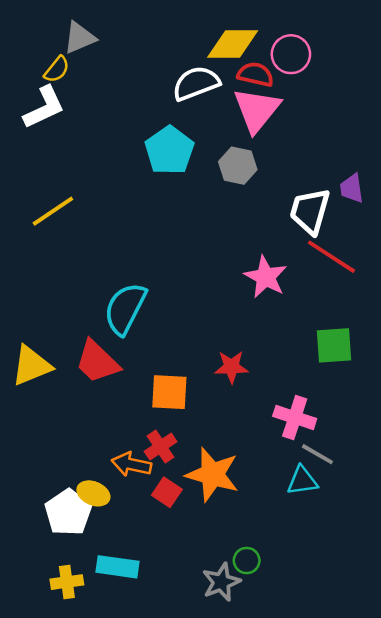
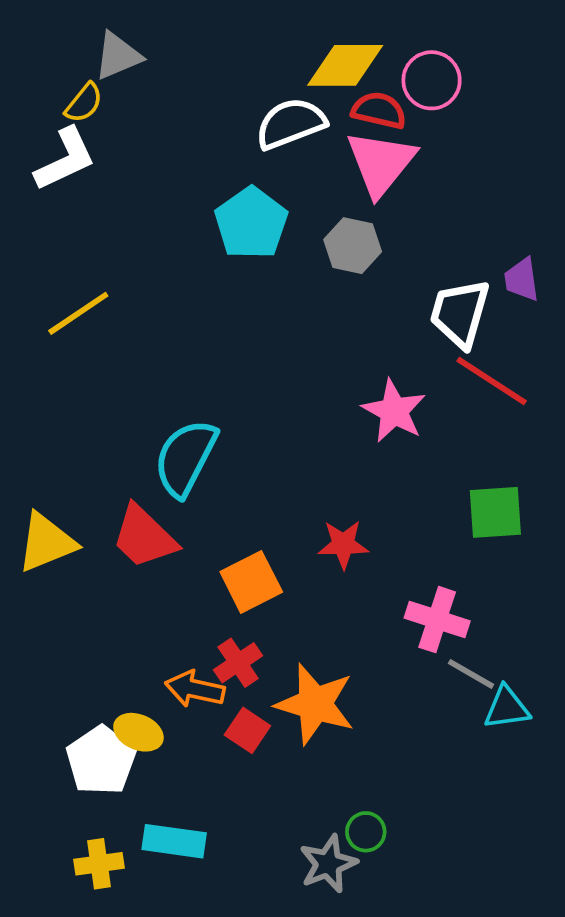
orange square: (169, 392) -> (251, 582), turned -30
cyan triangle: (302, 481) -> (507, 708), moved

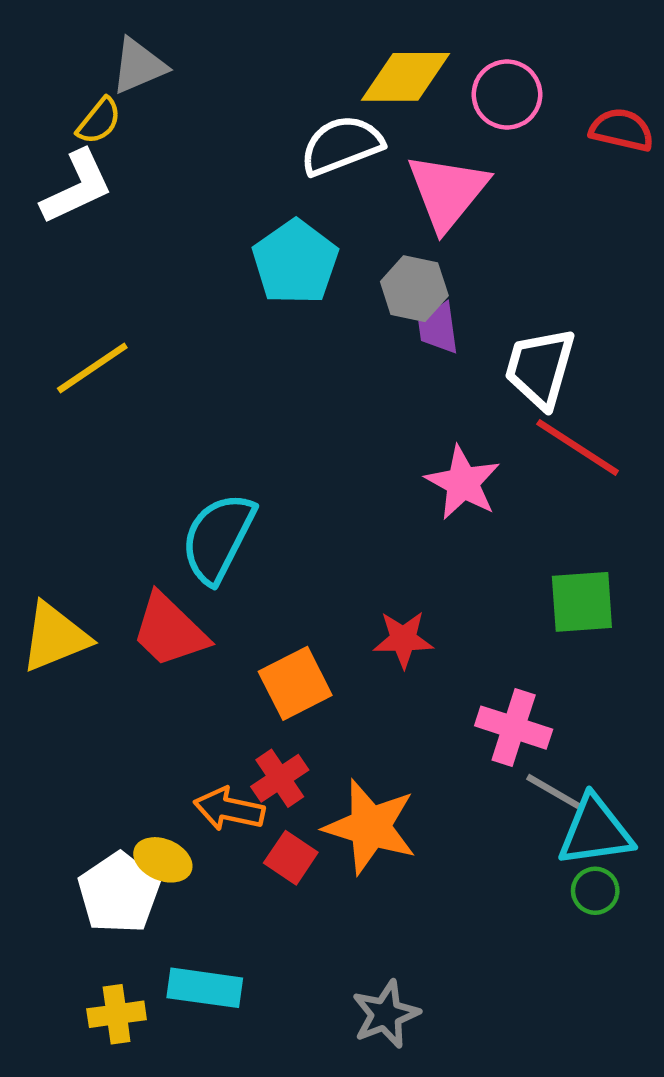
red semicircle: (379, 110) -> (622, 130), moved
purple trapezoid: (522, 279) -> (439, 328), moved
cyan triangle: (507, 708) -> (595, 831), size x1.4
green circle: (366, 832) -> (595, 891), moved

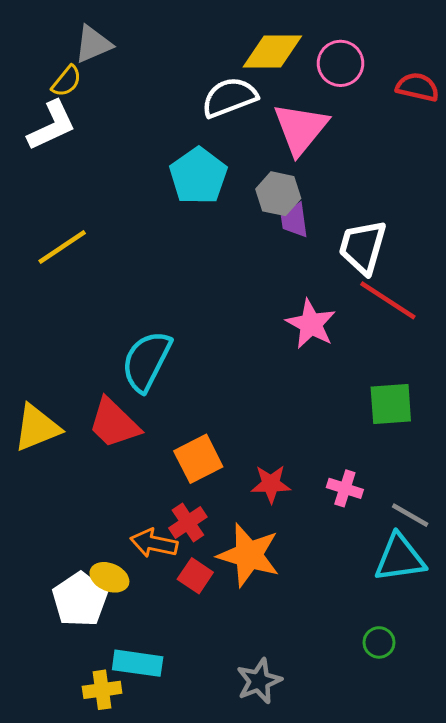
red star: (403, 639) -> (271, 484), moved
pink cross: (514, 728) -> (345, 488), size x0.7
gray line: (553, 791) -> (410, 515), moved
green circle: (595, 891) -> (379, 642), moved
yellow cross: (117, 1014) -> (102, 690), moved

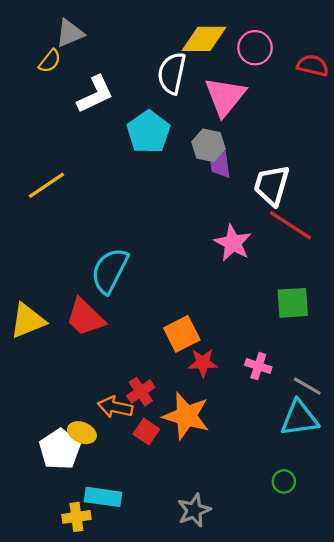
white semicircle: (229, 97) -> (172, 73), turned -57
white L-shape: (52, 126) -> (95, 94), moved
orange square: (198, 459) -> (182, 334), moved

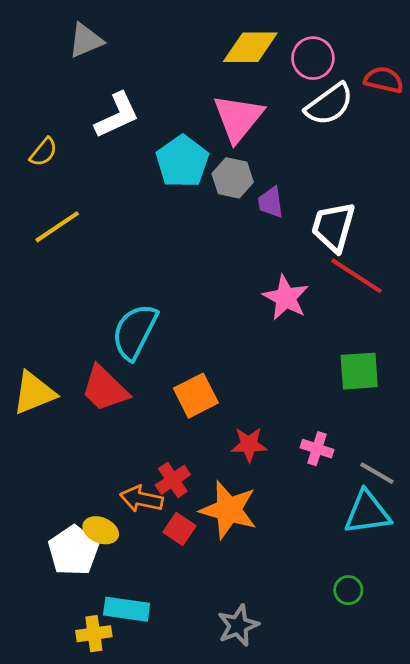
yellow semicircle: (50, 61) -> (44, 152), moved
white semicircle: (172, 73) -> (329, 104), moved, turned -138
pink triangle: (225, 97) -> (238, 118), moved
gray hexagon: (208, 145) -> (233, 178), moved
orange square: (182, 334) -> (196, 396), moved

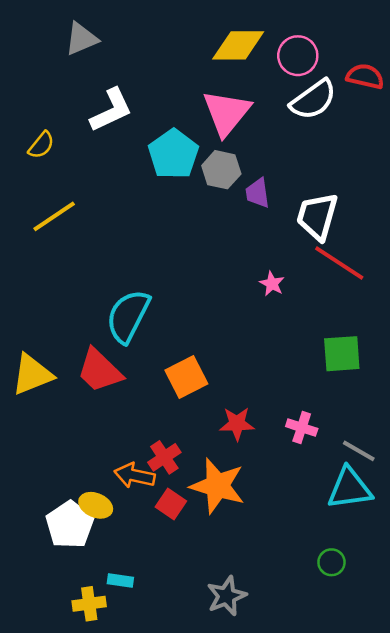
pink star: (286, 298) -> (272, 284), size x0.6
cyan rectangle: (127, 609) -> (120, 580), size x0.6

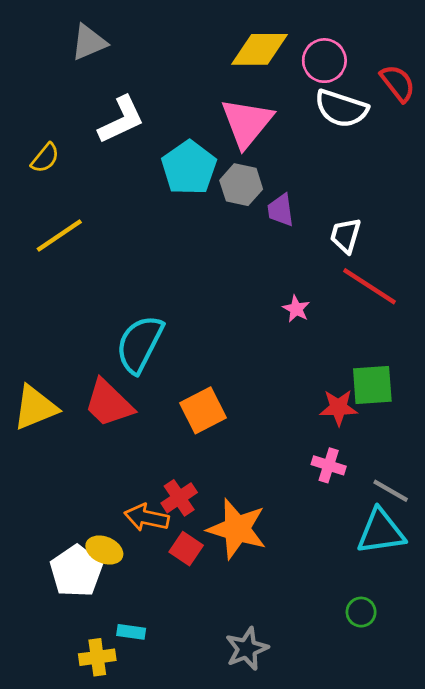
red semicircle: (365, 76) -> (398, 83), turned 39
white semicircle: (313, 100) -> (341, 109), turned 54
white trapezoid: (317, 216) -> (346, 235), size x0.7
red star: (237, 424) -> (338, 408), moved

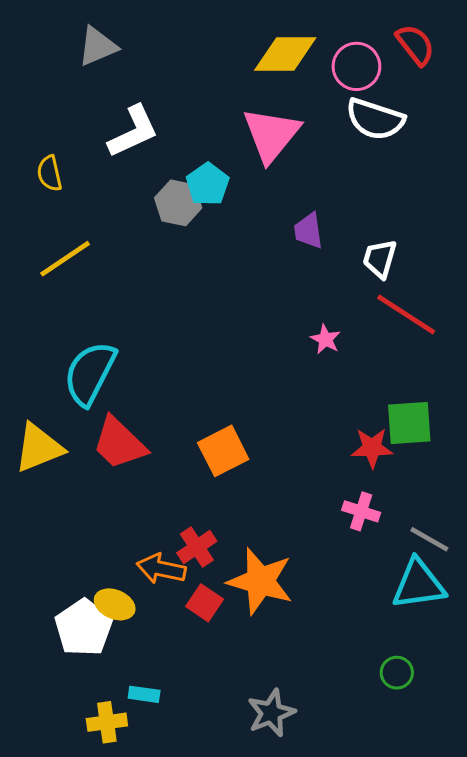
red semicircle: (398, 83) -> (415, 45), moved
yellow semicircle: (45, 158) -> (50, 173), turned 128
cyan pentagon: (189, 168) -> (208, 184), size x0.7
gray hexagon: (241, 185) -> (178, 203), moved
cyan semicircle: (140, 344) -> (90, 373), moved

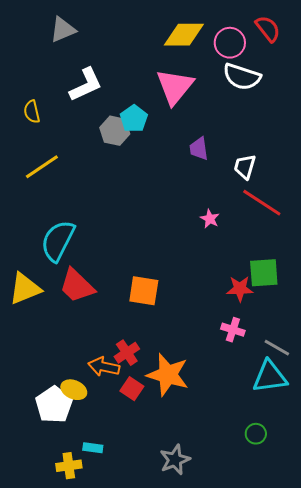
orange square: (223, 451) -> (144, 291), turned 36

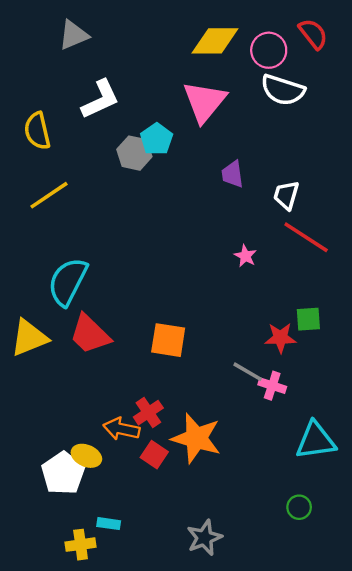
yellow semicircle: (32, 112) -> (37, 131), size x1.4
green square: (264, 273) -> (308, 319), size x0.7
gray line: (277, 348) -> (248, 372), moved

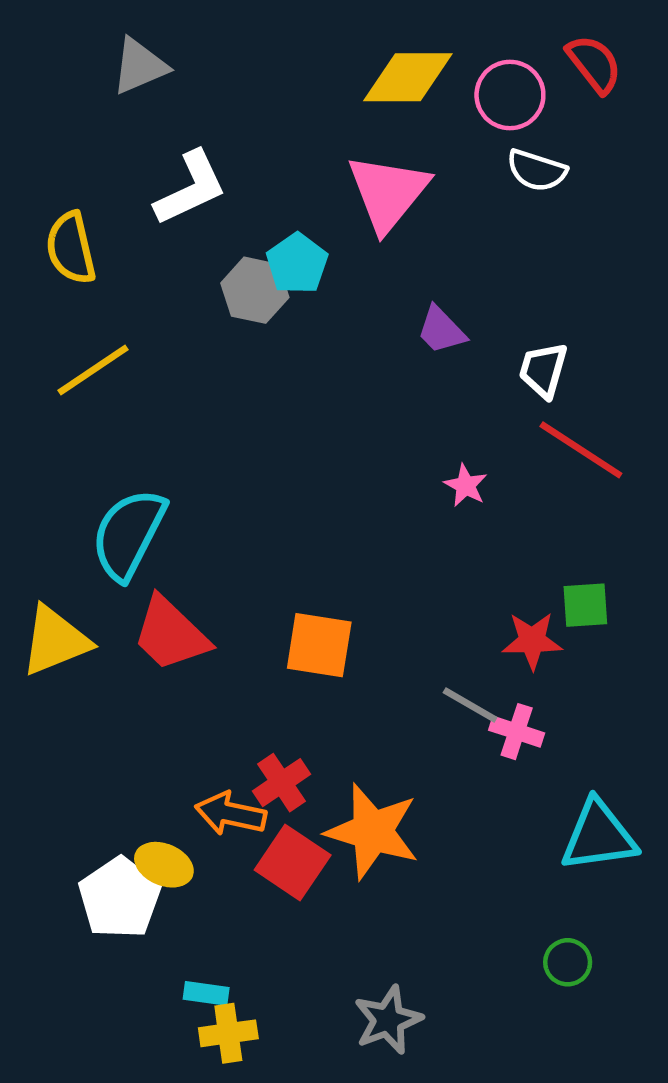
white semicircle: (283, 90) -> (537, 170), size x0.7
purple trapezoid: (232, 174) -> (441, 330), turned -36
red square: (154, 455) -> (293, 862), size x1.4
yellow cross: (81, 545) -> (228, 1033), moved

